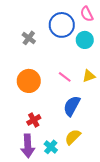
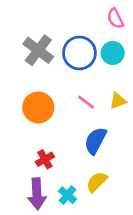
blue circle: (62, 25) -> (79, 53), moved
gray cross: (29, 38) -> (38, 50), size x1.6

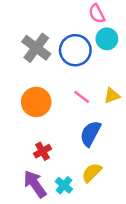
pink semicircle: (115, 18) -> (97, 14), moved
cyan circle: (113, 53) -> (107, 39), moved
purple arrow: (37, 194) -> (35, 184), turned 148

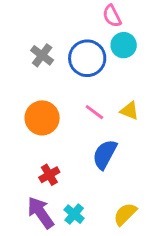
gray cross: (36, 48) -> (42, 55), size x0.7
yellow triangle: (112, 96) -> (129, 111), turned 42
yellow semicircle: (92, 173) -> (125, 214), moved

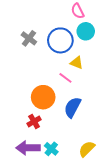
yellow triangle: (129, 111) -> (77, 63), moved
orange circle: (42, 118) -> (43, 97), moved
purple arrow: (41, 213) -> (28, 148), turned -55

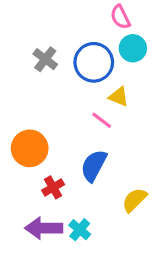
orange circle: (43, 97) -> (30, 148), moved
blue semicircle: (73, 107) -> (94, 166), moved
yellow semicircle: (87, 149) -> (134, 200), moved

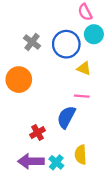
pink line: (102, 120) -> (82, 96), moved, turned -32
orange circle: (30, 148) -> (19, 80), moved
yellow semicircle: (134, 200) -> (81, 155), moved, turned -48

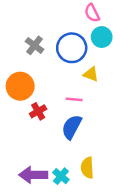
pink line: (82, 96) -> (74, 99), moved
red cross: (38, 133) -> (38, 111), moved

